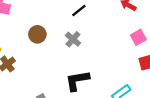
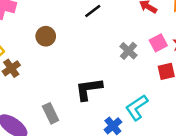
gray cross: (73, 39) -> (129, 51), moved

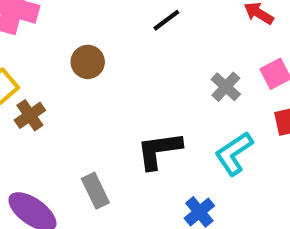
cyan L-shape: (137, 107) -> (234, 153), moved

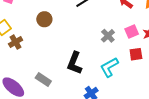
black L-shape: (159, 150) -> (74, 63), turned -65
gray rectangle: (95, 191) -> (43, 80), turned -35

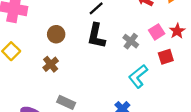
brown cross: (16, 42) -> (51, 64), moved
black L-shape: (74, 63) -> (96, 36), moved

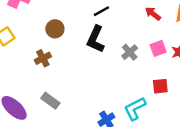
red square: (166, 57) -> (160, 86), moved
cyan L-shape: (138, 76) -> (135, 109), moved

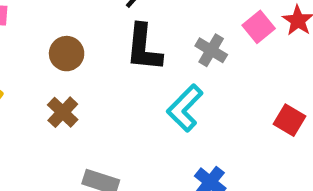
red square: (160, 86) -> (289, 120), moved, turned -35
cyan L-shape: (135, 109) -> (185, 108), moved

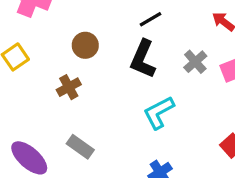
gray cross: (211, 50) -> (195, 62), moved

